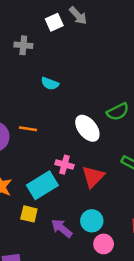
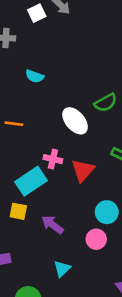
cyan circle: (92, 221) -> (107, 212), moved

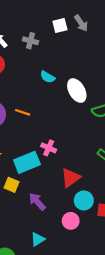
white ellipse: (75, 121) -> (77, 91), moved
red triangle: (83, 170) -> (70, 178), moved

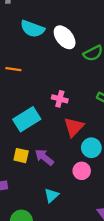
cyan semicircle: (48, 77) -> (32, 29), size x1.5
pink cross: (49, 148) -> (60, 99), moved
yellow square: (11, 185) -> (21, 156), moved

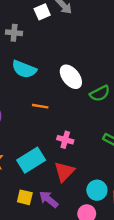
cyan semicircle: (32, 29) -> (24, 69), moved
orange line: (13, 69) -> (40, 106), moved
red triangle: (74, 127) -> (64, 172), moved

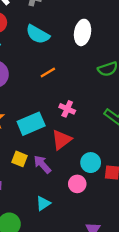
white ellipse: (71, 77) -> (83, 32), moved, turned 40
orange line: (40, 106) -> (48, 73), turned -49

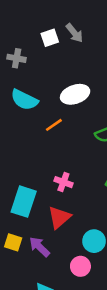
white ellipse: (83, 32) -> (75, 94), turned 65
orange line: (48, 73) -> (54, 125), moved
cyan rectangle: (31, 124) -> (24, 202), turned -45

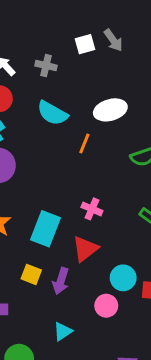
orange line: (54, 125) -> (84, 144), turned -36
purple arrow: (39, 247) -> (61, 281), turned -120

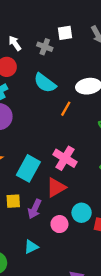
white square: (85, 44) -> (65, 33), moved
pink cross: (92, 209) -> (65, 158), size x1.5
yellow square: (31, 274) -> (13, 201), turned -32
pink circle: (106, 306) -> (59, 224), moved

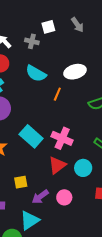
cyan rectangle: (28, 168) -> (31, 136), moved, turned -70
purple arrow: (35, 209) -> (40, 197), moved, turned 36
cyan circle: (82, 213) -> (83, 168), moved
cyan triangle: (31, 247) -> (30, 220), moved, size x1.5

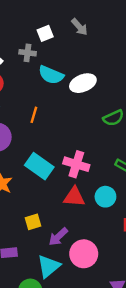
cyan semicircle: (36, 74) -> (51, 75), moved
orange line: (57, 94) -> (34, 115), moved
red triangle: (57, 165) -> (74, 197), turned 48
pink circle: (64, 197) -> (84, 254), moved, size x1.5

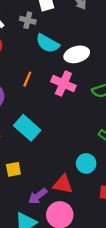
pink cross: (76, 164) -> (63, 84), moved
red triangle: (74, 197) -> (63, 184), moved
yellow square: (33, 222) -> (13, 169), moved

